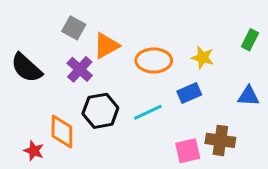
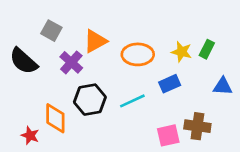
gray square: (74, 28) -> (51, 31), moved
green rectangle: (250, 40) -> (207, 49), moved

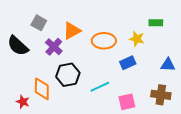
green rectangle: (207, 49) -> (156, 23), moved, turned 64
cyan line: (132, 101) -> (100, 87), moved
brown cross: (197, 126) -> (161, 95), moved

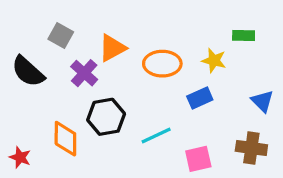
blue triangle: (168, 65) -> (262, 101), turned 42
red star: (23, 102) -> (20, 157), moved

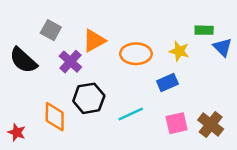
blue triangle: (262, 101) -> (222, 47), moved
brown cross: (251, 148) -> (211, 124), turned 30
pink square: (198, 159) -> (177, 123), moved

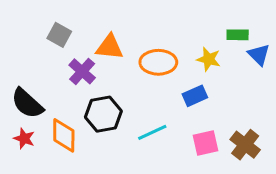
orange triangle: (94, 41) -> (110, 47), turned 35
black semicircle: (23, 60) -> (27, 103), moved
red star: (17, 132) -> (24, 138), moved

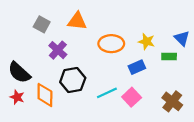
green rectangle: (238, 35) -> (169, 56), moved
orange triangle: (110, 47) -> (77, 21), moved
pink square: (206, 143) -> (132, 97), moved, turned -30

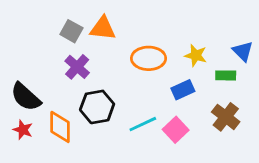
gray square: (42, 24) -> (71, 31), moved
brown cross: (172, 101) -> (226, 117), moved

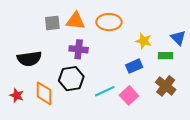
gray square: (71, 31) -> (52, 23), turned -35
orange ellipse: (149, 58) -> (109, 22), moved
purple cross: (77, 67) -> (79, 49), moved, turned -36
black semicircle: (26, 97) -> (29, 59), moved, turned -50

